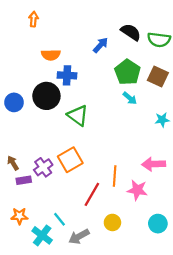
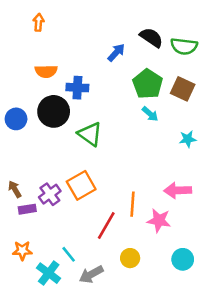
orange semicircle: (51, 55) -> (46, 71), moved

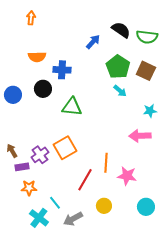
black circle: (54, 111) -> (43, 89), size x0.7
green triangle: (90, 134) -> (72, 107), turned -30
pink arrow: (178, 190) -> (140, 136), moved
orange star: (22, 251) -> (29, 188), moved

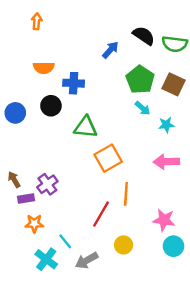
cyan star: (150, 111) -> (166, 125), moved
orange square: (65, 148) -> (108, 158), moved
pink star: (127, 176) -> (164, 220), moved

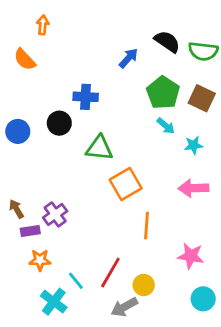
orange semicircle: (44, 68) -> (25, 59), moved, turned 48
red line: (101, 214) -> (110, 273), moved
cyan circle: (173, 246) -> (203, 299), moved
gray arrow: (87, 260) -> (124, 307), moved

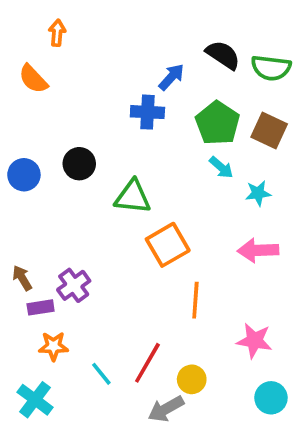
blue cross: (86, 97) -> (147, 112), moved
cyan cross: (54, 302) -> (35, 400), moved

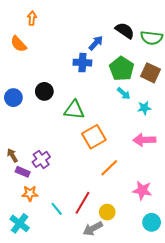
orange line: (195, 300) -> (109, 168), turned 42
purple rectangle: (41, 307) -> (23, 172), turned 32

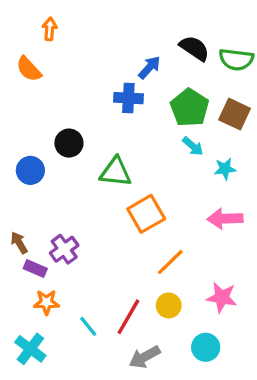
blue circle: (13, 98) -> (30, 170), moved
yellow circle: (107, 212) -> (169, 305), moved
cyan circle: (152, 222) -> (206, 347), moved

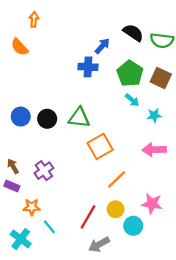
black circle: (69, 143) -> (47, 119), moved
purple rectangle: (35, 268) -> (12, 186), moved
cyan line: (88, 326) -> (49, 227), moved
cyan circle: (206, 347) -> (133, 226), moved

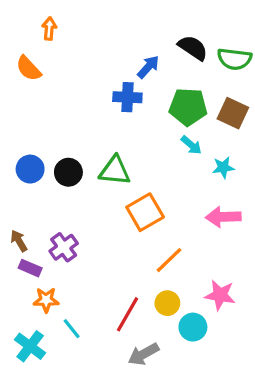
green pentagon: (130, 74) -> (188, 107), turned -30
purple rectangle: (12, 186) -> (30, 268), moved

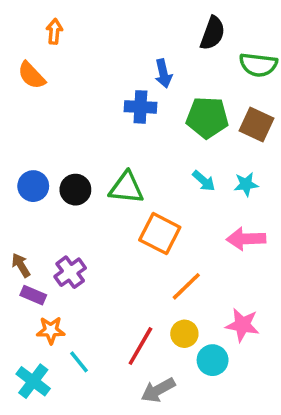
black semicircle: (193, 48) -> (213, 33), moved, turned 76
blue arrow: (148, 67) -> (163, 74), turned 125
cyan arrow: (191, 145) -> (204, 181), moved
orange square: (145, 212) -> (160, 234), turned -33

